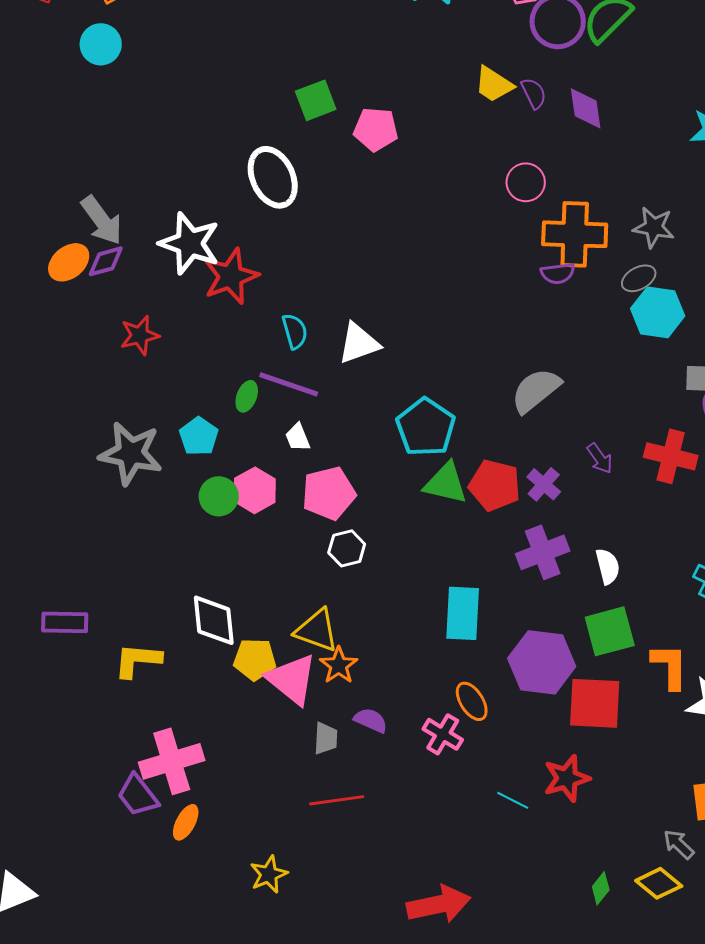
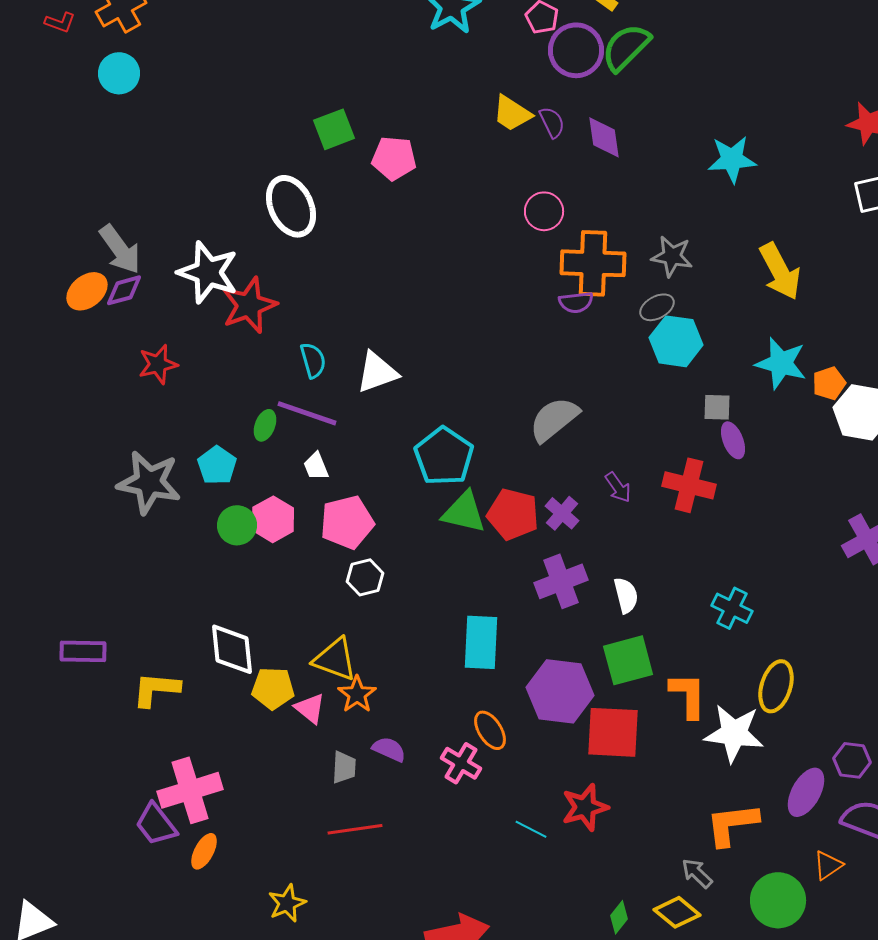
pink triangle: (292, 679) -> (310, 708), size x0.6

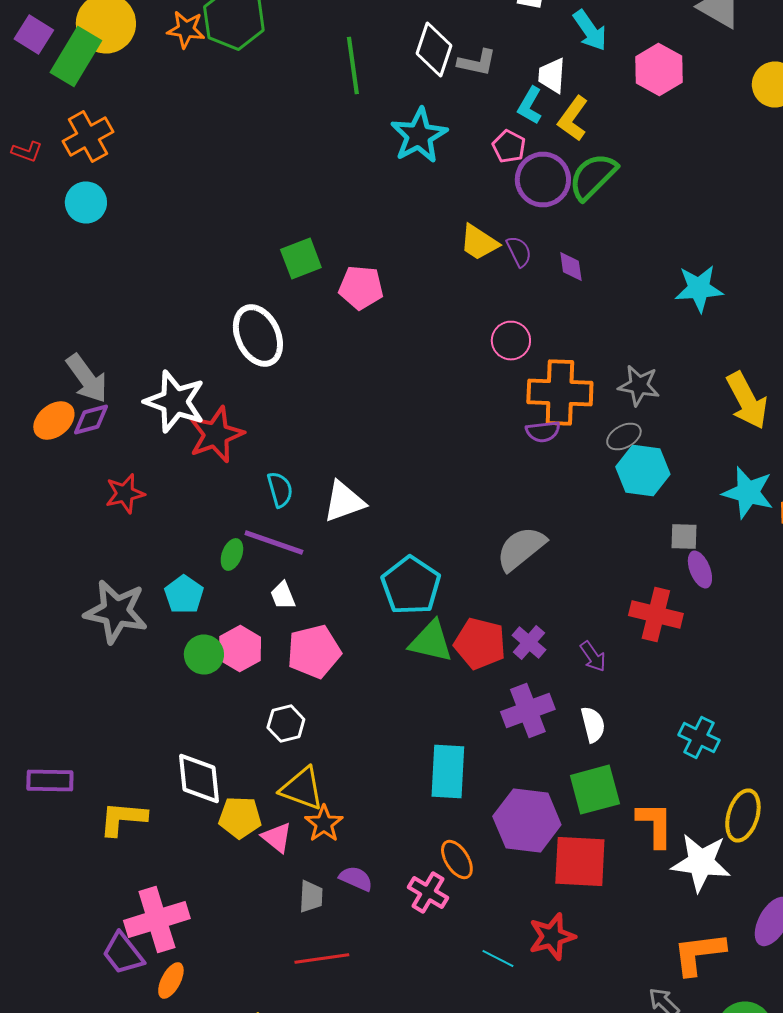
purple diamond: (604, 137) -> (571, 266), size x0.7
purple arrow: (618, 487) -> (593, 656), moved
white hexagon: (365, 577) -> (286, 724), moved

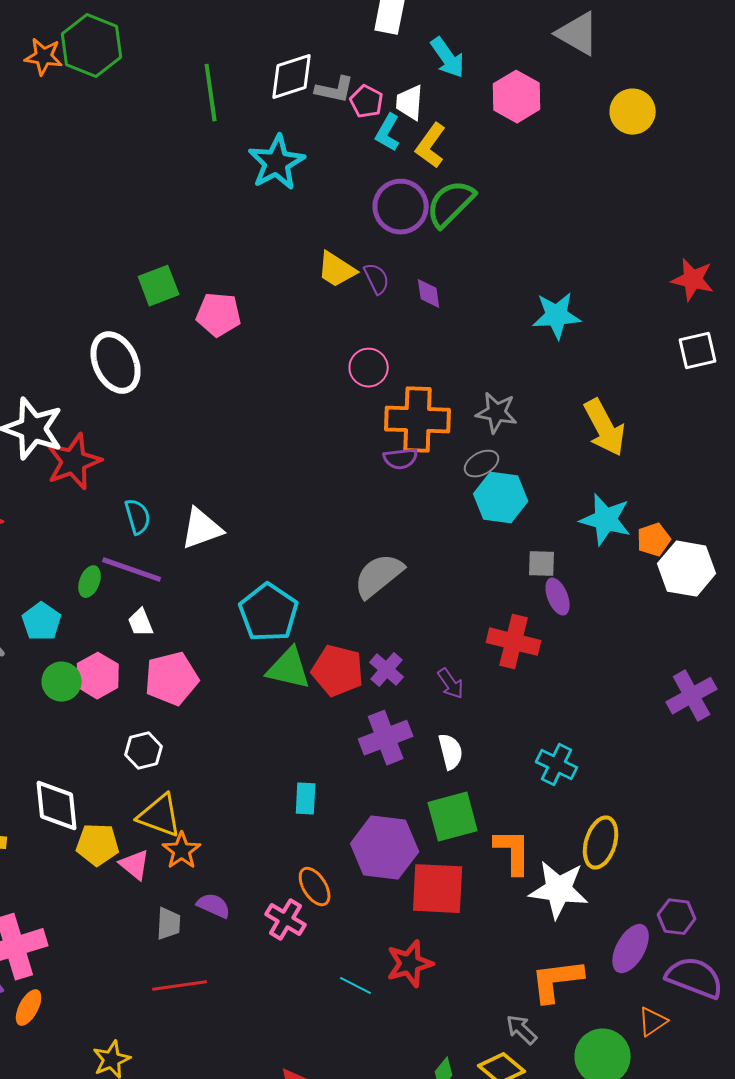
white diamond: (434, 50) -> (292, 77), turned 54
pink pentagon: (509, 146) -> (367, 102), moved
cyan rectangle: (448, 772) -> (306, 799), size x0.6

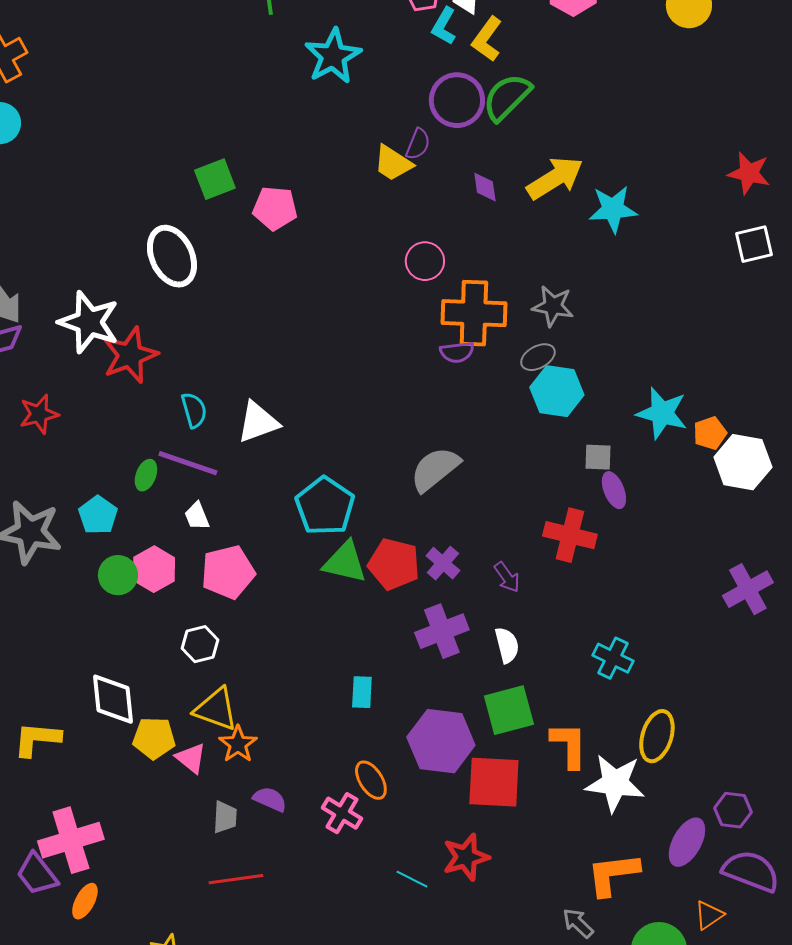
purple semicircle: (377, 279) -> (418, 144), moved, turned 48
yellow arrow: (605, 428) -> (555, 178), moved, turned -94

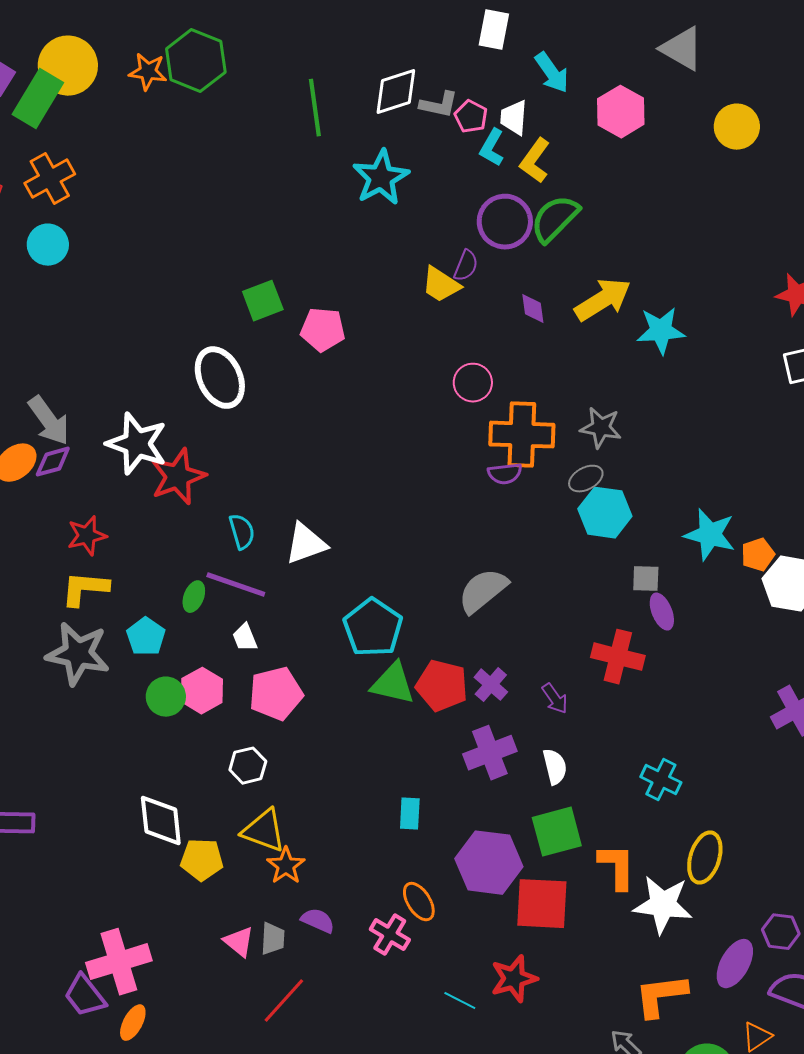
yellow L-shape: (37, 739) -> (85, 589), moved
pink triangle: (191, 758) -> (239, 942), moved
red line: (236, 879) -> (284, 1001), turned -40

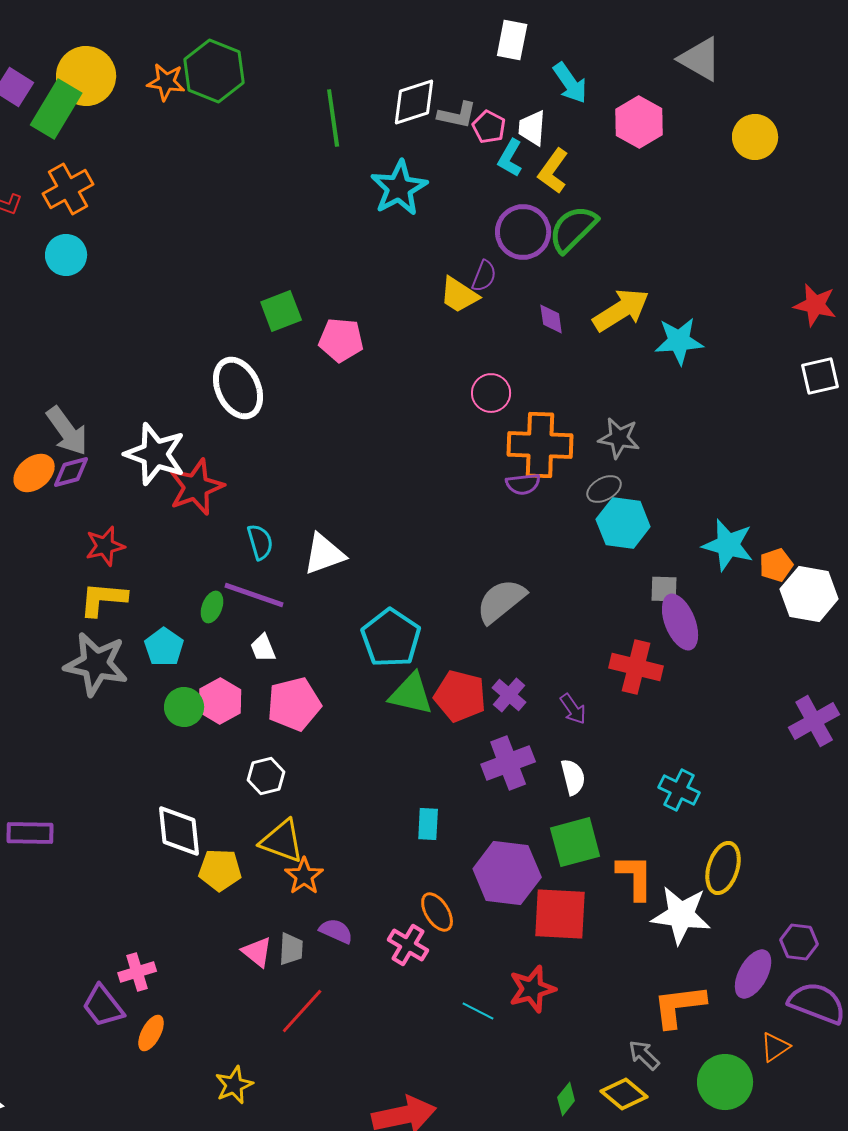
purple ellipse: (662, 612) -> (680, 622), size x1.5
pink cross: (119, 962) -> (137, 972), size x0.6

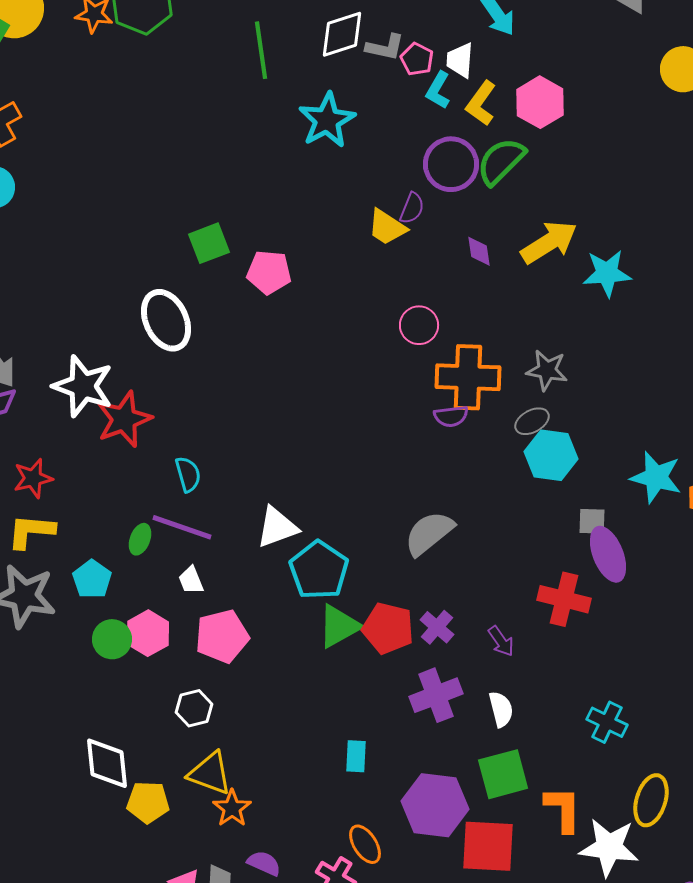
pink hexagon: (639, 122) -> (540, 102), moved
white triangle: (324, 554) -> (277, 527), moved
green triangle: (411, 694) -> (339, 626), turned -42

